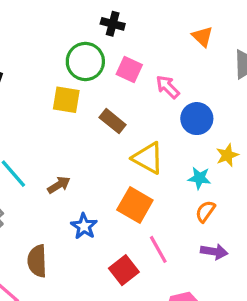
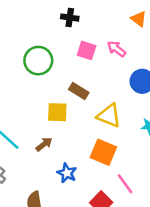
green circle: (85, 61) -> (38, 61), moved
pink arrow: (168, 87) -> (117, 49), moved
yellow square: (66, 100) -> (57, 112), moved

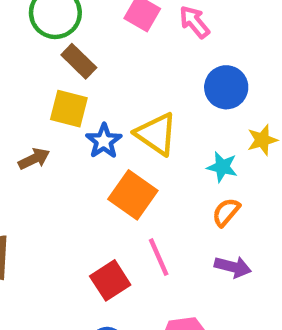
brown rectangle: (79, 91) -> (79, 61), moved
blue star: (67, 173) -> (104, 141), moved

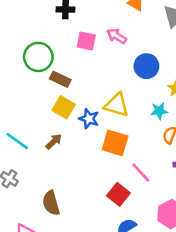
yellow square: (69, 109) -> (64, 107), turned 35

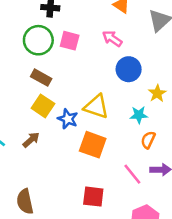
pink arrow: (117, 36) -> (112, 39), moved
green circle: (38, 57) -> (38, 40), moved
pink line: (141, 172) -> (132, 174), moved
red square: (118, 194) -> (93, 197), turned -35

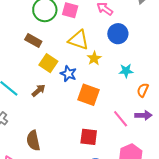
brown rectangle: (41, 78) -> (33, 40), moved
yellow star: (157, 93) -> (94, 58), moved
yellow triangle: (96, 107) -> (79, 40), moved
orange semicircle: (148, 140) -> (143, 90), moved

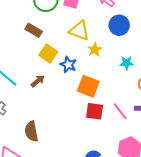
red square: (89, 137) -> (95, 111), moved

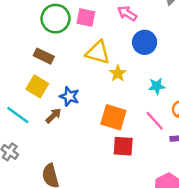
yellow square: (48, 53) -> (37, 86), moved
blue star: (68, 65) -> (69, 96), moved
pink line: (120, 111) -> (155, 121), moved

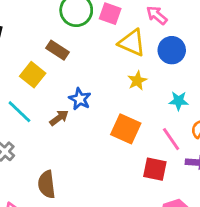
yellow triangle: (98, 52) -> (132, 43), moved
yellow square: (37, 86) -> (33, 75), moved
red square: (123, 146) -> (155, 169), moved

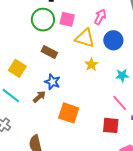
pink arrow: (157, 15) -> (100, 17), turned 84
brown rectangle: (57, 50) -> (49, 52), moved
orange square: (126, 129) -> (69, 113), moved

